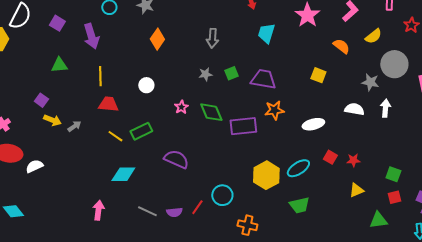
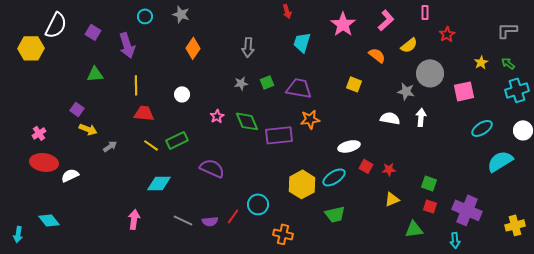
white ellipse: (313, 124) -> (349, 146), moved
gray arrow: (74, 126) -> (110, 146), moved
red square: (394, 197) -> (430, 206), turned 32

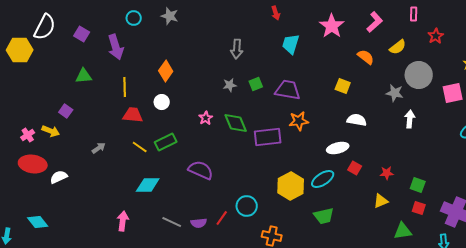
orange diamond: (193, 48) -> (166, 71), moved
white circle: (182, 94) -> (162, 102), moved
white semicircle: (390, 118) -> (357, 120), moved
yellow arrow: (88, 129) -> (51, 131), moved
red star: (389, 169) -> (387, 173), moved

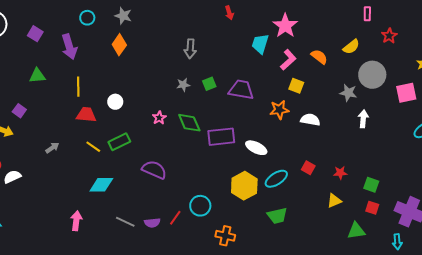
pink L-shape: (375, 22) -> (288, 60), moved
cyan trapezoid: (291, 44) -> (260, 44), moved
orange diamond: (166, 71) -> (119, 45), moved
orange star: (299, 121) -> (279, 110), moved
white ellipse: (338, 148) -> (256, 148), moved, turned 40

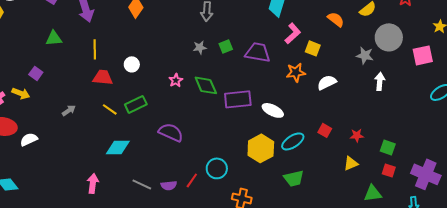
pink L-shape: (288, 60) -> (293, 33), moved
white semicircle: (310, 120) -> (327, 82), turned -36

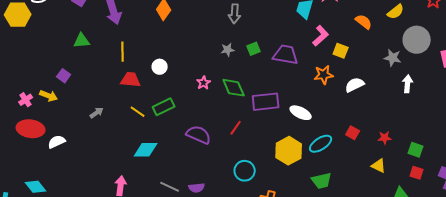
yellow triangle: (351, 163) -> (379, 166), turned 49
red line: (192, 180) -> (236, 128), moved

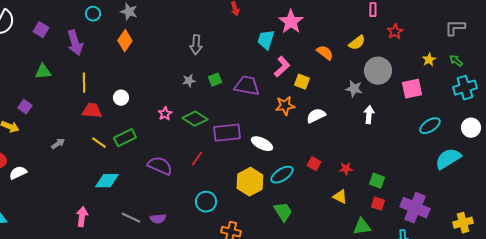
green diamond: (234, 88) -> (195, 119), turned -35
green trapezoid: (322, 181) -> (283, 212), turned -110

